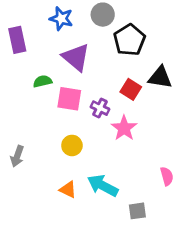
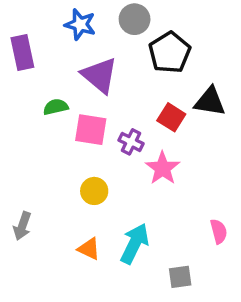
gray arrow: (17, 156) -> (22, 226), moved
cyan arrow: (103, 186) -> (135, 244), turned 88

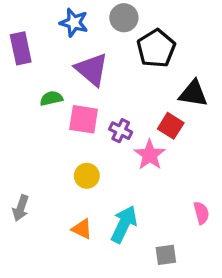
red square: (171, 117) -> (171, 126), moved

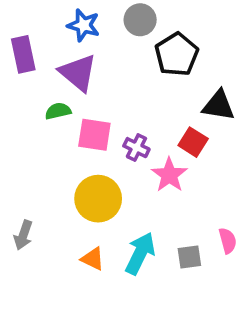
purple triangle: (92, 69) -> (78, 73), moved
yellow circle: (87, 176) -> (98, 199), size x1.6
gray square: (166, 255) -> (189, 257), moved

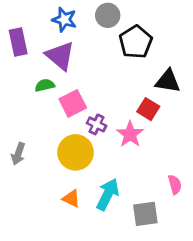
pink square: (94, 135) -> (73, 103), turned -36
purple cross: (136, 148) -> (96, 124), moved
gray arrow: (23, 235) -> (18, 154), moved
gray square: (189, 257) -> (145, 214), moved, size x1.4

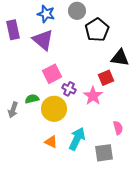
green semicircle: (45, 85) -> (32, 99), moved
red square: (148, 109) -> (106, 78), turned 35
pink semicircle: (175, 185) -> (118, 128), moved

